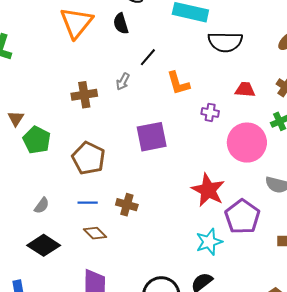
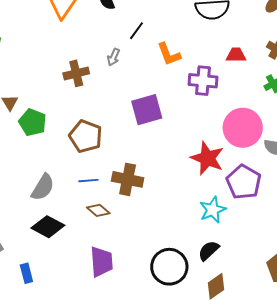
purple cross: (210, 112) -> (203, 81), size x1.6
pink circle: (247, 143) -> (243, 128), moved
brown cross: (127, 205) -> (128, 179), size x1.4
gray semicircle: (42, 206) -> (43, 187), size x1.6

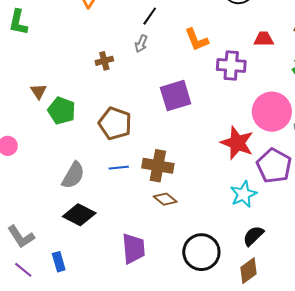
black line: (137, 31) -> (150, 16), moved
brown cross: (76, 73) -> (104, 61), size x0.7
brown diamond: (98, 210) -> (165, 199), moved
black semicircle: (209, 251) -> (253, 236), moved

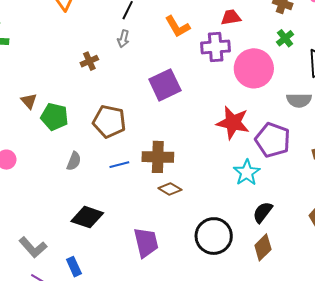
red trapezoid: (264, 39) -> (231, 17), moved
pink circle: (272, 112) -> (254, 68), moved
gray semicircle: (73, 175) -> (74, 161), moved, size x0.7

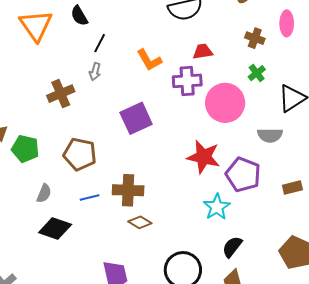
brown cross: (89, 61) -> (61, 94), size x1.5
black diamond: (87, 217) -> (55, 229), moved

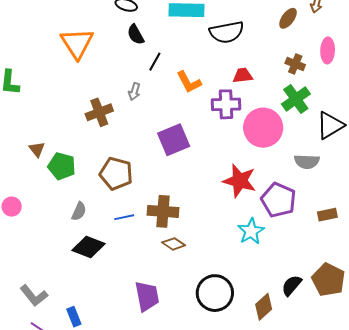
black semicircle: (79, 16) -> (136, 34), moved
black line: (100, 43) -> (155, 62), moved
green cross: (257, 73) -> (296, 99), size x1.6
black semicircle: (232, 247) -> (292, 285), moved

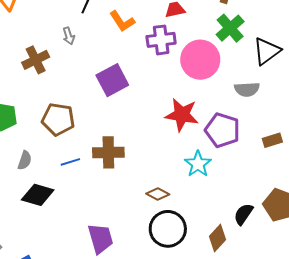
gray arrow: (134, 92) -> (69, 36), turned -30
brown diamond: (174, 244) -> (158, 194), moved

